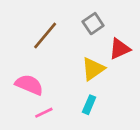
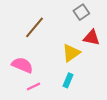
gray square: (93, 24) -> (81, 12), moved
red triangle: (120, 49) -> (91, 38), turned 36

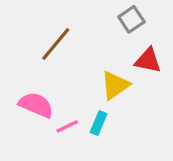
cyan rectangle: (68, 80) -> (99, 123), moved
pink line: (33, 86) -> (67, 126), moved

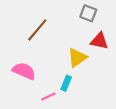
gray square: (131, 19) -> (88, 13), turned -35
pink line: (67, 126) -> (48, 96), moved

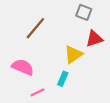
red triangle: (99, 41) -> (94, 39), turned -30
pink line: (48, 96) -> (37, 92), moved

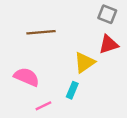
gray square: (84, 12) -> (107, 14), moved
brown line: (35, 28) -> (41, 32), turned 45

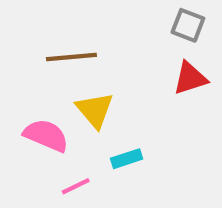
yellow triangle: (84, 62) -> (95, 110), moved, turned -35
cyan rectangle: (72, 90) -> (127, 159), turned 49

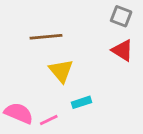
red triangle: (190, 78) -> (122, 50), turned 50
pink semicircle: (46, 135) -> (19, 113), moved

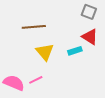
cyan rectangle: (82, 102) -> (75, 51), moved
pink line: (49, 120) -> (36, 80), moved

